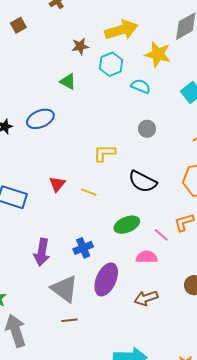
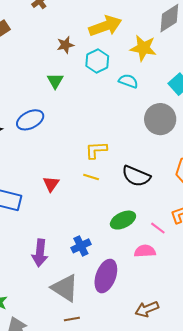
green triangle: (68, 82) -> (55, 81), turned 36
gray circle: (147, 129) -> (160, 119), moved, size x1.8
yellow line: (89, 192) -> (91, 177), moved
brown arrow: (146, 298) -> (147, 309), moved

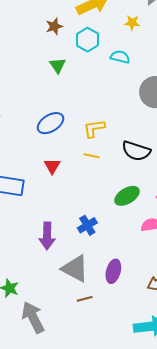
yellow star: (143, 48) -> (132, 23), size x0.6
green triangle: (55, 81) -> (58, 65), moved
blue ellipse: (30, 120) -> (50, 123), moved
purple ellipse: (106, 276) -> (113, 271), moved, size x0.7

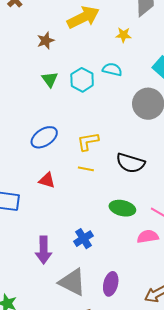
cyan hexagon: (87, 40) -> (82, 80), moved
red triangle: (52, 166) -> (47, 180), turned -42
green ellipse: (127, 196) -> (122, 208), turned 45

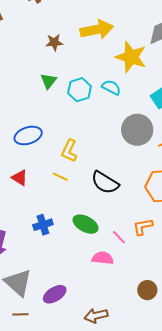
yellow star: (123, 35) -> (131, 57), size x2.0
yellow L-shape: (88, 142) -> (69, 151), turned -70
blue cross: (84, 239) -> (43, 225), moved
purple ellipse: (111, 284) -> (55, 294), turned 30

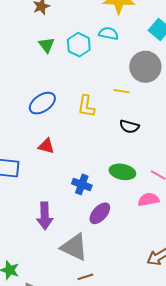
yellow line: (60, 177) -> (121, 91), moved
black semicircle: (105, 183) -> (129, 126), size x0.7
blue cross: (43, 225) -> (82, 184), turned -36
purple ellipse: (55, 294) -> (100, 213), moved

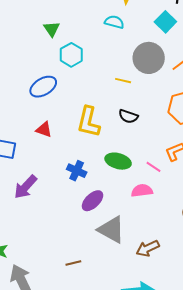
cyan hexagon: (79, 45) -> (71, 55), moved
yellow L-shape: (86, 106) -> (89, 122), moved, size x1.4
purple arrow: (45, 216) -> (26, 187), moved, turned 40
gray triangle: (74, 247) -> (111, 230), moved

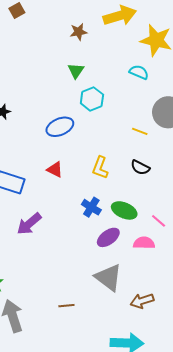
yellow L-shape: (89, 122) -> (100, 168), size x0.7
blue cross: (77, 171) -> (91, 207), moved
purple ellipse: (93, 201) -> (108, 237), moved

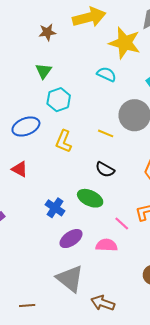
yellow L-shape: (100, 168) -> (64, 141), moved
green ellipse: (124, 210) -> (90, 198), moved
brown arrow: (142, 301) -> (103, 303), turned 35

